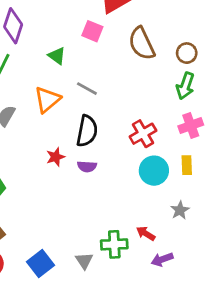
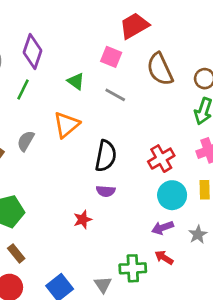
gray line: (87, 89) -> (115, 95), moved
red star: (56, 157) -> (83, 220), moved
purple arrow: (162, 259) -> (163, 228), moved

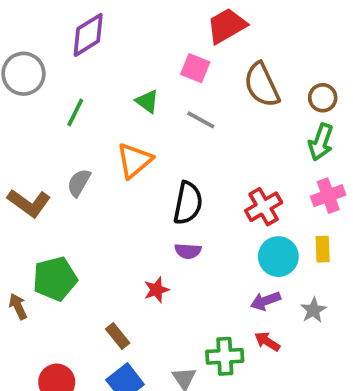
purple diamond: (33, 51) -> (88, 35), moved, turned 40
brown rectangle: (16, 253) -> (118, 336), moved

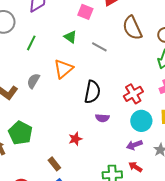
pink square: (195, 68) -> (85, 12), moved
purple semicircle: (188, 251) -> (102, 118), moved
green pentagon: (55, 279) -> (20, 133), turned -30

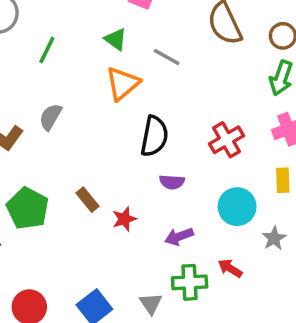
orange triangle: (63, 69) -> (123, 83), moved
cyan circle: (141, 121) -> (237, 207), moved
purple arrow: (134, 145) -> (179, 237), moved
brown rectangle: (54, 164) -> (87, 200), moved

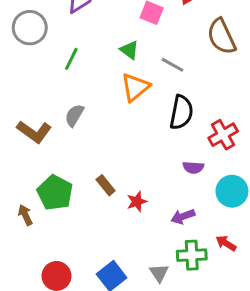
black semicircle: (154, 136) -> (181, 112), moved
purple semicircle: (172, 182) -> (193, 167), moved

